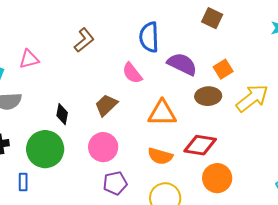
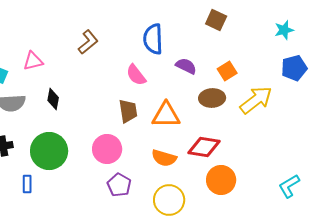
purple semicircle: (182, 64) -> (186, 66), size x0.7
brown trapezoid: (106, 105) -> (128, 111), moved, turned 125
black diamond: (62, 114) -> (53, 99), moved
purple pentagon: (115, 183) -> (119, 185), turned -30

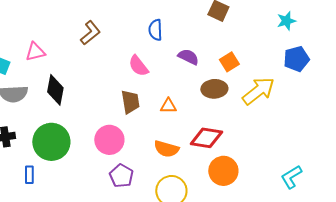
blue semicircle: (153, 39) -> (155, 30), size x0.7
black diamond: (53, 99) -> (55, 90), size x1.4
orange triangle: (166, 115) -> (168, 106), size x0.6

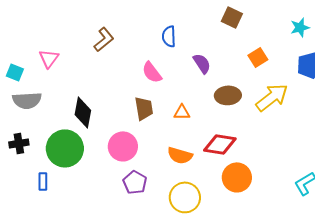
pink triangle: (35, 52) -> (49, 58), turned -40
purple semicircle: (188, 57) -> (202, 63), turned 30
orange square: (229, 62) -> (258, 57), moved
black diamond: (55, 90) -> (83, 112), moved

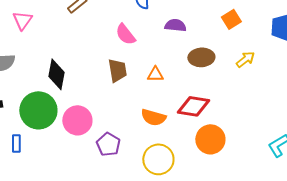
purple semicircle: (202, 63) -> (175, 25), turned -50
yellow arrow: (272, 97) -> (245, 59), size x0.6
pink circle: (123, 146) -> (77, 120), moved

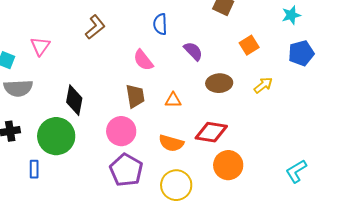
purple semicircle: (175, 25) -> (193, 51), turned 40
pink circle: (77, 120) -> (121, 131), moved
purple pentagon: (108, 144) -> (126, 170), size x1.4

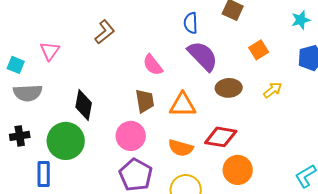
blue semicircle: (160, 24) -> (191, 23), moved
purple semicircle: (193, 51) -> (203, 56), size x1.6
orange triangle: (173, 100) -> (183, 105), size x1.6
blue rectangle: (34, 169) -> (44, 174), size x1.4

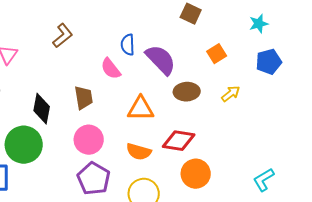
blue semicircle: (191, 23) -> (128, 45), moved
brown trapezoid: (145, 101) -> (84, 98), moved

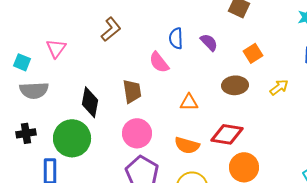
orange square: (217, 54) -> (253, 53), moved
purple semicircle: (161, 60) -> (209, 42), moved, size x0.6
orange triangle: (141, 109) -> (189, 102), size x0.7

